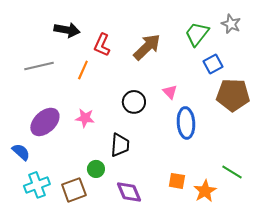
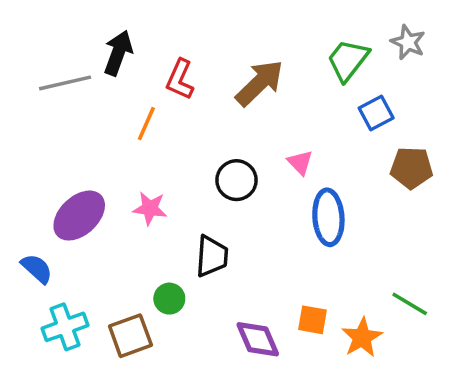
black arrow: (67, 30) -> (118, 53), turned -80
gray line: (39, 66) -> (65, 83), moved
brown pentagon: (233, 95) -> (411, 168), size x0.7
purple diamond: (129, 192) -> (258, 339), moved

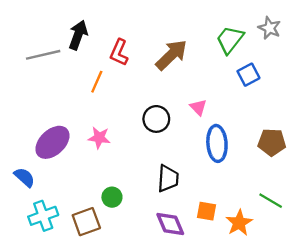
brown pentagon: (411, 168) -> (272, 142), moved
black trapezoid: (212, 256) -> (168, 178), moved

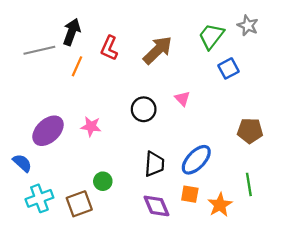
orange line: (97, 82) -> (77, 66), moved
blue ellipse: (217, 143) -> (196, 160), moved, turned 48
green line: (271, 201) -> (249, 184), turned 50

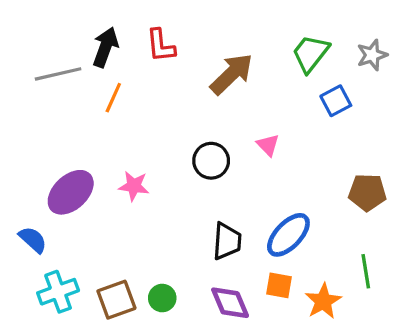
gray star: (248, 25) -> (372, 55), moved, turned 30
red L-shape: (109, 48) -> (161, 46), moved, turned -30
green circle: (103, 181) -> (162, 298), moved

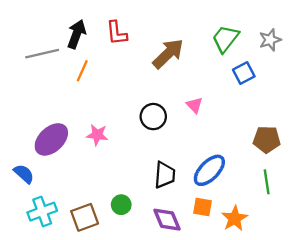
green line: (366, 271) -> (267, 182), moved
green circle: (162, 298) -> (121, 205), moved

